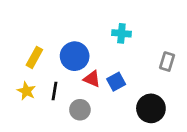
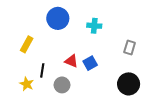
blue circle: (75, 56) -> (58, 18), moved
yellow star: (26, 91) -> (27, 84), moved
black circle: (151, 108) -> (129, 84), moved

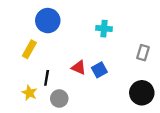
blue circle: (58, 18) -> (48, 21), moved
gray circle: (62, 85) -> (59, 99), moved

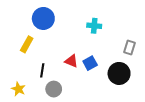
yellow star: (29, 93) -> (18, 89), moved
black circle: (142, 93) -> (119, 73), moved

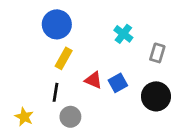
cyan cross: (94, 26) -> (123, 34), turned 32
yellow rectangle: (27, 44) -> (64, 58), moved
gray rectangle: (129, 48) -> (157, 53), moved

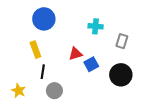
cyan cross: (123, 34) -> (96, 26), turned -32
yellow rectangle: (64, 58) -> (35, 50), moved, turned -49
red triangle: (93, 80) -> (75, 54), moved, turned -40

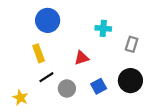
blue square: (91, 64) -> (99, 86), moved
black line: (43, 72) -> (46, 77), turned 48
gray circle: (54, 91) -> (67, 89), moved

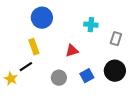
black line: (46, 77) -> (26, 67), moved
yellow star: (20, 98) -> (11, 79), moved

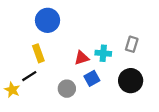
cyan cross: (91, 25) -> (103, 53), moved
blue square: (87, 76) -> (92, 78), moved

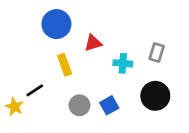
yellow rectangle: (38, 53) -> (65, 65), moved
red triangle: (82, 58) -> (93, 43), moved
blue square: (92, 78) -> (109, 105), moved

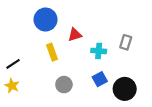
black line: (35, 90) -> (13, 64), moved
black circle: (155, 96) -> (125, 89), moved
blue square: (109, 105) -> (100, 79), moved

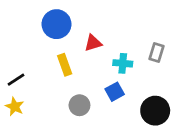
blue square: (100, 79) -> (115, 92), moved

